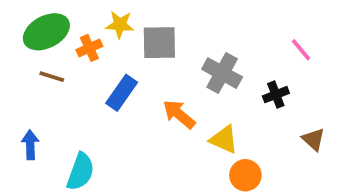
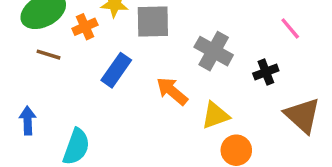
yellow triangle: (224, 139) -> (215, 115), turned -44
brown triangle: (314, 139) -> (302, 115), size x1.6

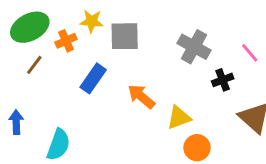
pink line: (290, 28) -> (250, 53), moved
gray cross: (214, 51) -> (194, 47), moved
brown line: (48, 55) -> (34, 65), turned -70

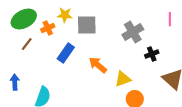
gray cross: (194, 47) -> (133, 32), turned 30
pink line: (250, 53) -> (170, 19), moved, turned 40

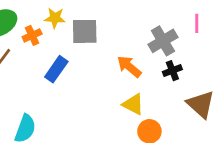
gray cross: (133, 32) -> (163, 41), moved
orange arrow: (98, 65) -> (129, 67), moved
yellow triangle: (123, 79) -> (133, 104), turned 48

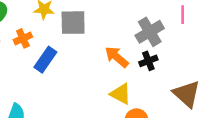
orange cross: (32, 35) -> (23, 38), moved
black cross: (172, 71) -> (148, 61), moved

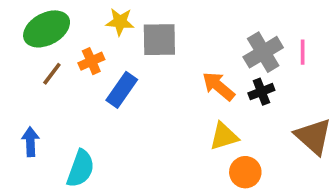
pink line: (183, 15) -> (303, 52), moved
yellow triangle: (121, 94) -> (224, 136), turned -45

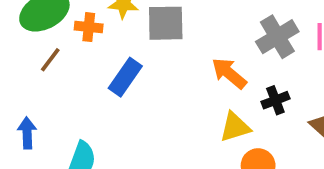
orange cross: (91, 61) -> (89, 27), moved, turned 30
black cross: (261, 92) -> (275, 100), moved

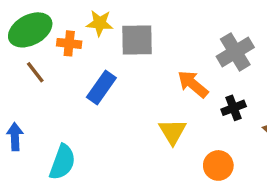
brown line: (50, 60) -> (35, 72), turned -75
yellow triangle: (235, 127) -> (173, 132), moved, turned -44

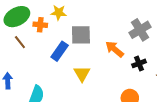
gray square: (137, 40) -> (81, 35), moved
yellow triangle: (173, 132) -> (82, 74), moved

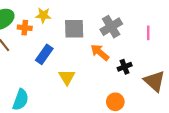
gray cross: (140, 30) -> (111, 27), moved
gray square: (81, 35) -> (74, 29), moved

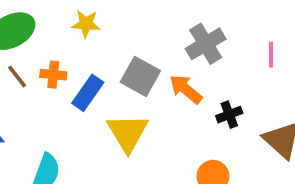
orange cross: (25, 28) -> (53, 75), moved
gray square: (74, 29) -> (140, 76), moved, turned 30
yellow triangle: (67, 77) -> (128, 133), size x1.4

